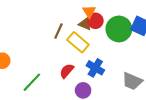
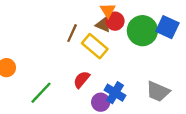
blue cross: (95, 68) -> (115, 93), moved

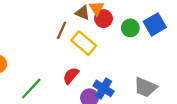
brown triangle: (103, 25) -> (83, 13), moved
blue square: (167, 27) -> (155, 24), turned 35
green circle: (142, 31) -> (130, 28), size x0.6

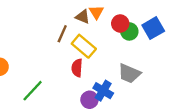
red circle: (103, 19) -> (120, 23), moved
red semicircle: (71, 76) -> (77, 68), moved, turned -36
gray trapezoid: (145, 87) -> (129, 74), moved

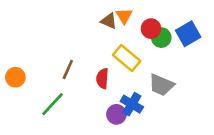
brown line: (62, 34) -> (68, 70), moved
yellow rectangle: (84, 46) -> (127, 58), moved

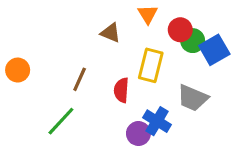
brown triangle: (109, 21) -> (111, 33), moved
blue square: (188, 34) -> (214, 50), moved
yellow rectangle: (127, 58) -> (151, 65), turned 64
orange circle: (15, 77) -> (18, 70), moved

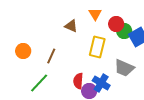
orange circle: (18, 70) -> (23, 51), moved
red semicircle: (121, 90) -> (78, 81), moved

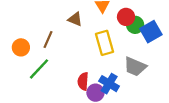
yellow rectangle: (97, 47) -> (105, 43), turned -30
brown line: (51, 56) -> (48, 40), moved
green line: (39, 83) -> (39, 69), moved

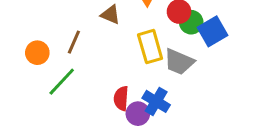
gray trapezoid: (135, 67) -> (179, 62), moved

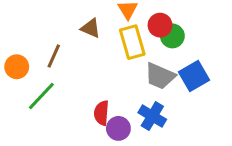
blue square: (213, 31) -> (194, 76), moved
yellow rectangle: (150, 47) -> (132, 42), moved
blue cross: (156, 101) -> (152, 116), moved

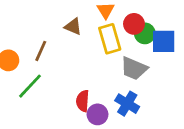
blue square: (194, 76) -> (164, 41), moved, turned 30

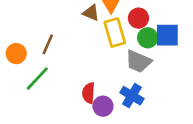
brown triangle: (73, 27) -> (91, 13), moved
green circle: (145, 33) -> (148, 38), moved

